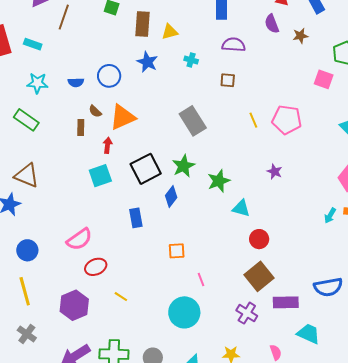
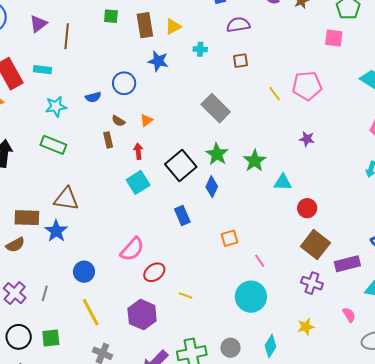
orange triangle: (123, 117) -> (147, 120), size x0.5

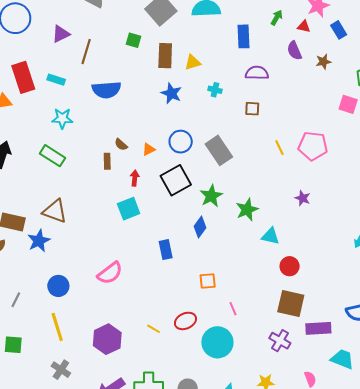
blue circle: (124, 83) -> (181, 142), moved
blue semicircle: (93, 97) -> (106, 90), moved, size x1.8
black square: (181, 165) -> (176, 180), moved
brown square: (315, 245) -> (291, 304), turned -36
red ellipse: (154, 272) -> (185, 321), moved

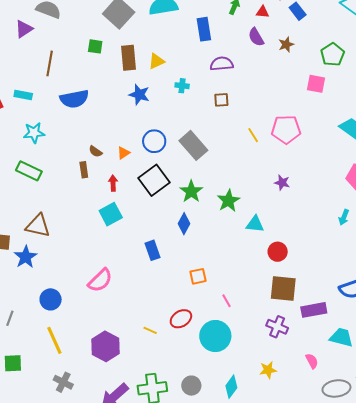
purple triangle: (61, 34) -> (24, 29), moved

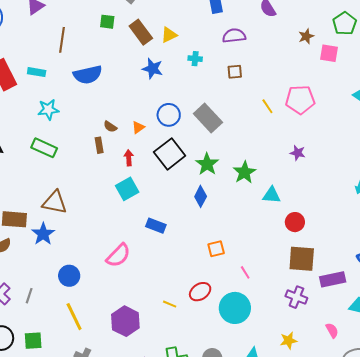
brown star: (286, 44) -> (306, 36), moved
brown rectangle: (128, 58) -> (141, 32), turned -30
blue rectangle: (153, 250) -> (156, 226), moved, turned -48

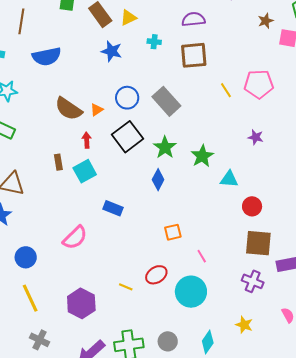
brown square: (235, 72) -> (194, 55), size x1.8
brown semicircle: (110, 127) -> (69, 109), size x2.0
brown rectangle: (99, 145) -> (58, 162), moved
yellow star: (288, 340) -> (244, 325), turned 30

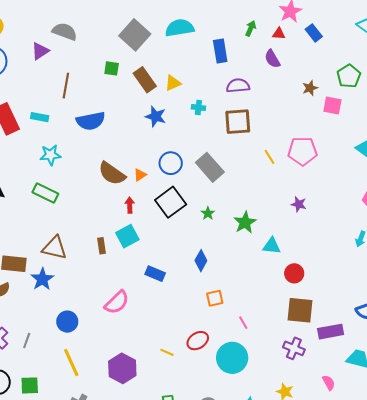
green star: (165, 147) -> (208, 213), size x0.6
brown rectangle: (58, 162) -> (102, 246), moved
blue diamond: (158, 180) -> (201, 261), moved

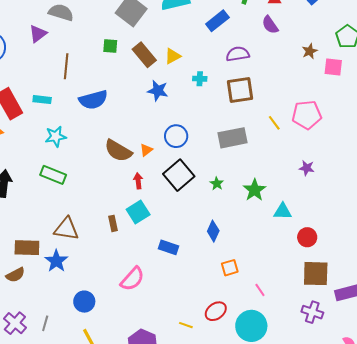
blue rectangle: (220, 51) -> (217, 21), turned 65
gray rectangle: (210, 167) -> (233, 138), moved, turned -56

